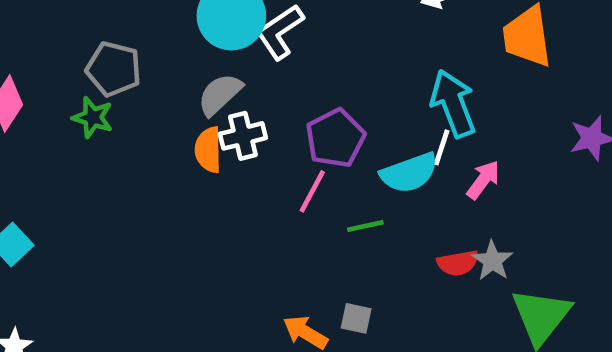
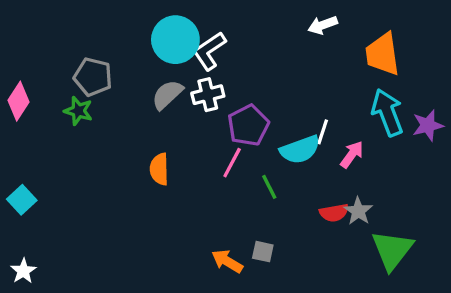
cyan arrow: (453, 104) -> (387, 112), moved
white cross: (243, 136) -> (208, 95), moved
orange semicircle: (208, 150) -> (159, 169), moved
green line: (365, 226) -> (269, 187), turned 75

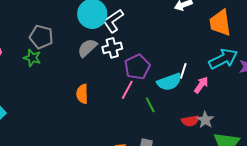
cyan arrow: (387, 112) -> (223, 59), turned 84

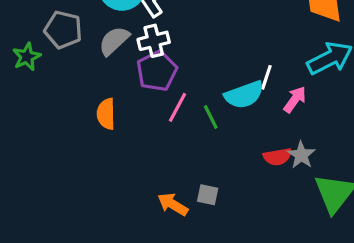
gray pentagon: (41, 37) -> (63, 30), moved
green star: (32, 58) -> (27, 57), turned 30
purple pentagon: (137, 67) -> (157, 71), moved
green line: (150, 105) -> (211, 117), moved

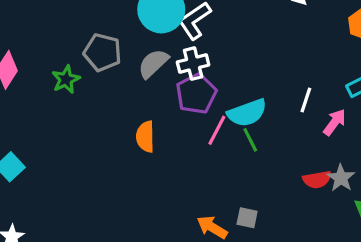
cyan semicircle: (244, 95) -> (247, 113), moved

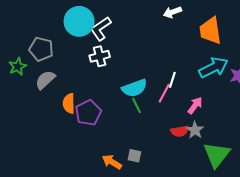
gray semicircle: (153, 64) -> (45, 80), moved
purple pentagon: (196, 94) -> (88, 113), moved
pink arrow: (335, 122) -> (195, 105), moved
pink line: (217, 130) -> (164, 93), moved

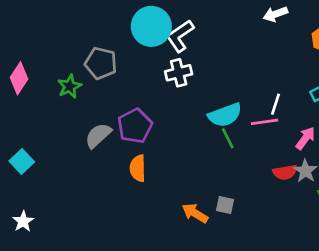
gray semicircle: (45, 80) -> (98, 135), moved
pink line: (164, 93) -> (265, 122), turned 54
orange semicircle: (69, 103) -> (138, 168), moved
purple pentagon: (88, 113) -> (135, 126), moved

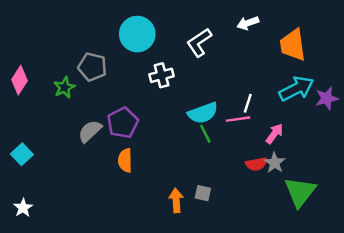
white L-shape: (180, 36) -> (199, 43), moved
orange arrow: (195, 213) -> (176, 200), turned 55

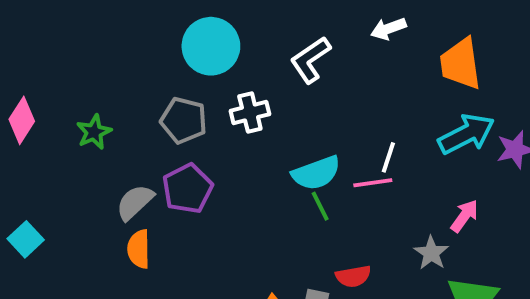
gray pentagon: (92, 67) -> (184, 120), moved
pink arrow: (275, 134) -> (464, 216), moved
orange semicircle: (125, 160) -> (139, 249), moved
red semicircle: (256, 164) -> (353, 276), moved

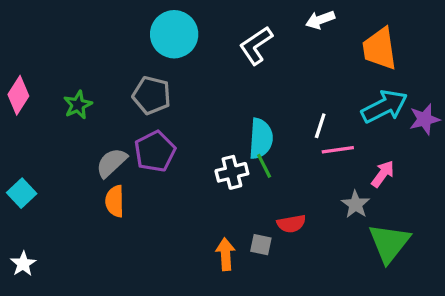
white cross: (250, 112) -> (232, 172), moved
cyan semicircle: (316, 173) -> (261, 139), turned -66
pink line: (373, 183) -> (338, 150), moved

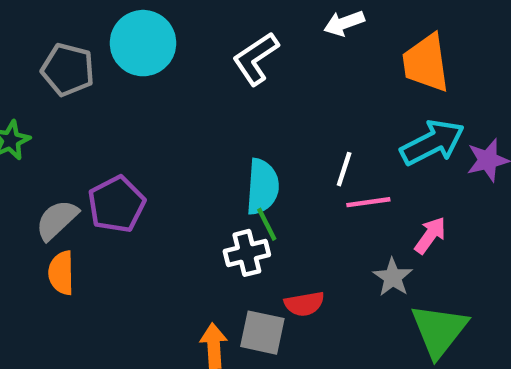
gray pentagon: (152, 95) -> (68, 70), moved
white cross: (232, 172) -> (247, 253), moved
gray square: (261, 245) -> (262, 333), size x1.5

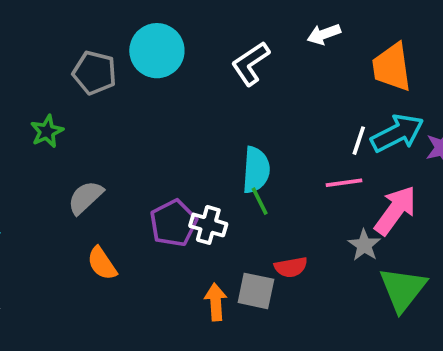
white line: (344, 169) -> (359, 141), moved
purple pentagon: (116, 204) -> (173, 223), moved
pink arrow: (430, 235) -> (395, 210), size x1.6
white cross: (247, 253) -> (208, 225), moved, turned 30
orange semicircle: (61, 273) -> (102, 263), moved, turned -33

